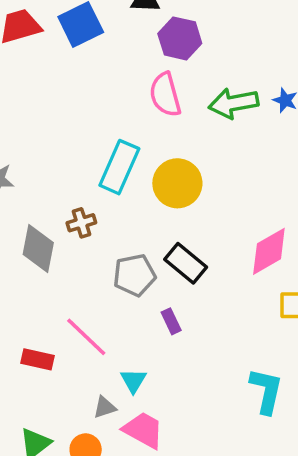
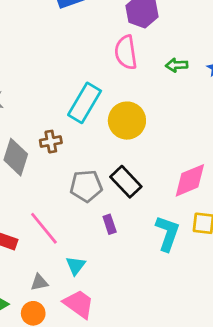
green arrow: (234, 103) -> (177, 65), size x0.6
cyan L-shape: (266, 391) -> (167, 233), moved
gray triangle: (105, 407) -> (39, 282), moved

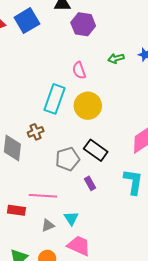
pink semicircle: (126, 52) -> (79, 70), moved, size x0.7
pink line: (44, 228) -> (43, 196), turned -36
gray triangle: (39, 282) -> (48, 225), moved

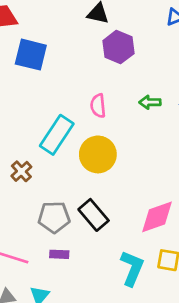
blue square: (27, 21) -> (31, 55), moved, turned 30
brown cross: (36, 132) -> (21, 171), turned -35
purple rectangle: (90, 183) -> (59, 254), moved, turned -72

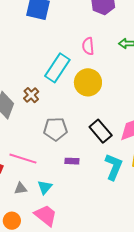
black rectangle: (94, 215) -> (101, 131), moved
purple rectangle: (59, 254) -> (72, 161), moved

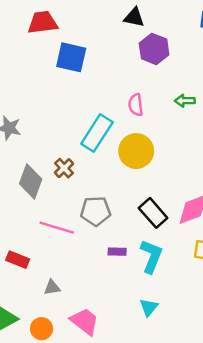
pink line: (23, 159) -> (57, 228), moved
cyan L-shape: (114, 167) -> (151, 256), moved
cyan triangle: (45, 187) -> (149, 307), moved

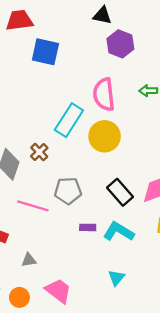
pink semicircle: (136, 105) -> (104, 94), size x1.6
cyan L-shape: (151, 256) -> (119, 232), turned -80

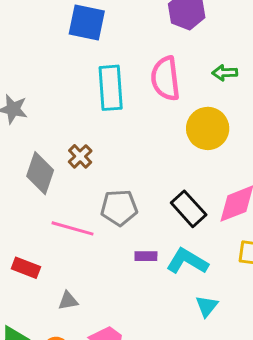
cyan rectangle: (69, 120) -> (111, 88), moved, turned -36
yellow circle: (105, 136) -> (208, 128), moved
cyan triangle: (116, 278) -> (207, 306), moved

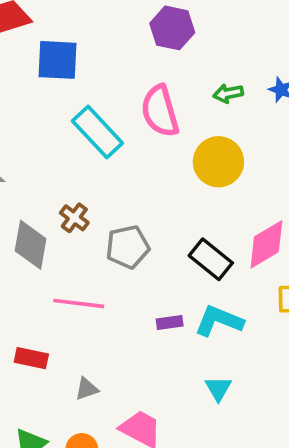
cyan rectangle: (111, 88) -> (97, 132), turned -30
gray pentagon: (119, 208) -> (128, 247), moved
cyan triangle: (207, 306) -> (218, 389), moved

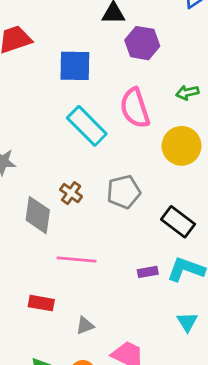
blue square: (58, 60) -> (75, 66), moved
gray pentagon: (128, 247) -> (124, 192), moved

